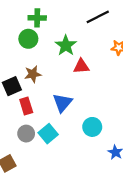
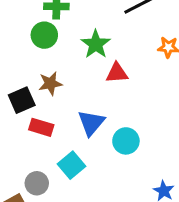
red rectangle: (26, 106) -> (41, 127), turned -56
cyan circle: (92, 127) -> (126, 141), moved
gray circle: (26, 134) -> (37, 183), moved

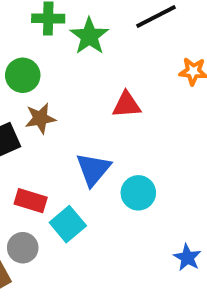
green circle: (44, 35) -> (23, 75), moved
green star: (96, 44) -> (89, 36), moved
red rectangle: (41, 127) -> (31, 201), moved

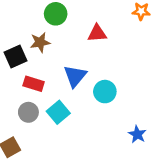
green circle: (23, 75) -> (56, 14), moved
red rectangle: (31, 201) -> (34, 84), moved
gray circle: (23, 248) -> (28, 112), moved

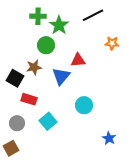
black square: (15, 57) -> (15, 78), turned -36
blue triangle: (75, 76) -> (61, 76), moved
gray circle: (28, 112) -> (17, 123), moved

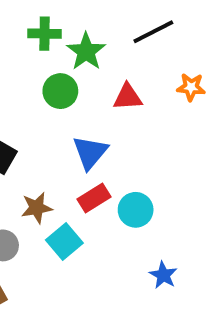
red triangle: (78, 60) -> (128, 97), moved
brown star: (34, 67) -> (37, 208), moved
red rectangle: (29, 99) -> (94, 198), moved, turned -49
blue star: (109, 138) -> (163, 275), moved

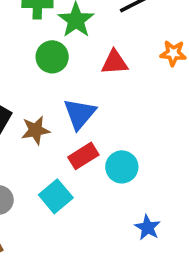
brown star: (37, 208) -> (36, 130), moved

